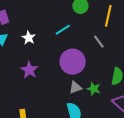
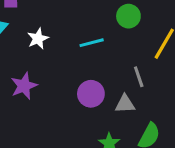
purple circle: (73, 62) -> (91, 94), size x0.7
gray triangle: (75, 87) -> (125, 104), moved

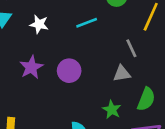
white star: (38, 39) -> (39, 24), turned -30
purple circle: (91, 94) -> (69, 71), moved

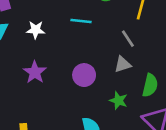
cyan line: (87, 23) -> (81, 21), turned 36
purple circle: (69, 71) -> (84, 75), moved

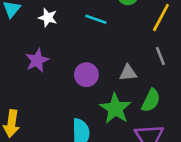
gray line: (128, 39) -> (160, 56), moved
green star: (119, 101) -> (115, 109), size x1.6

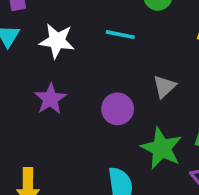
white star: (48, 18) -> (57, 41), size x1.4
gray triangle: (128, 73) -> (164, 87), moved, turned -30

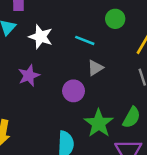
gray triangle: (164, 87) -> (95, 68), moved

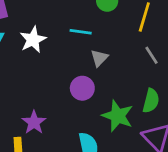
white star: (41, 37) -> (33, 40), turned -30
purple star: (29, 76) -> (34, 122), moved

